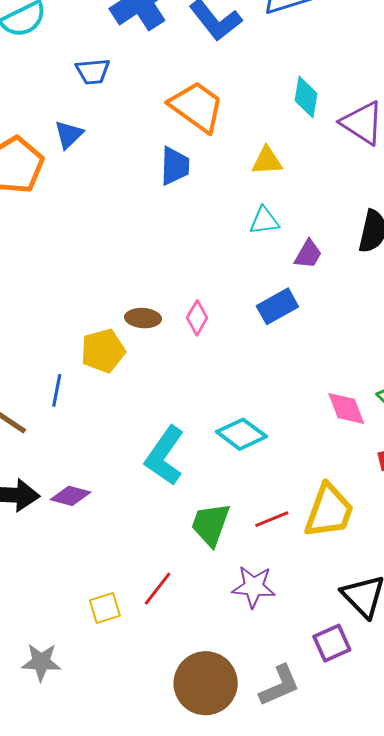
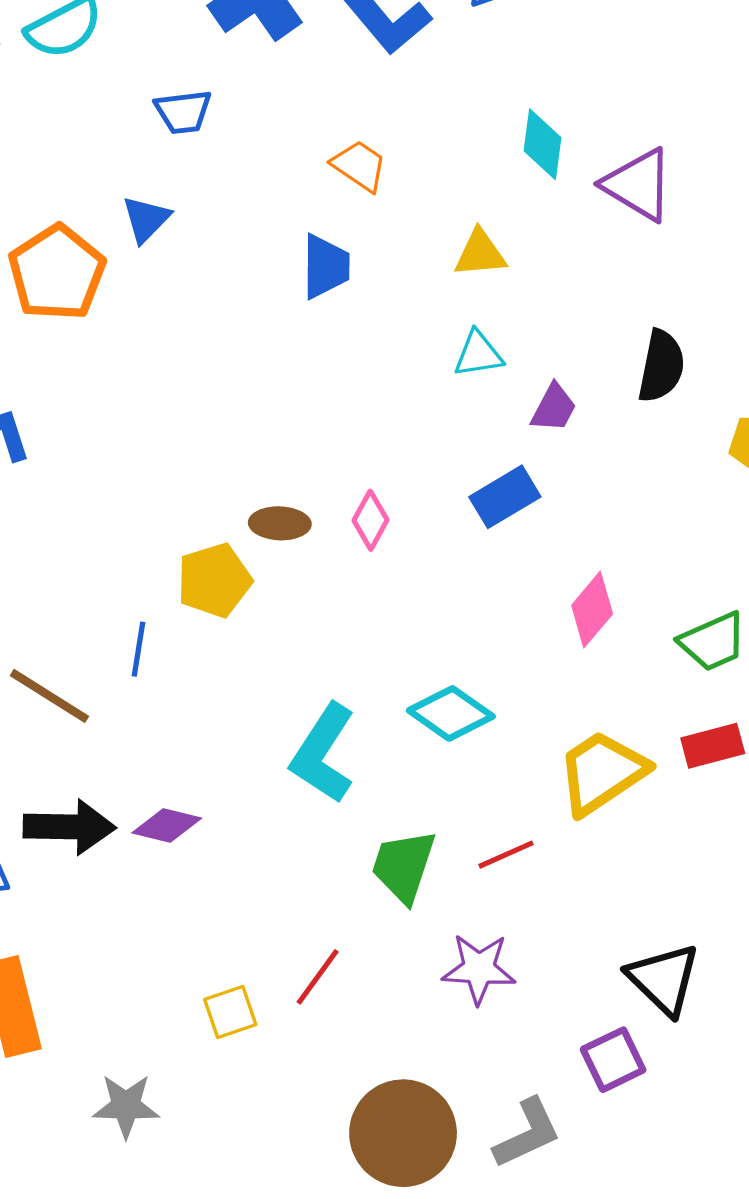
orange trapezoid: (197, 107) -> (359, 166), size x0.6
pink diamond: (346, 408) -> (592, 610), moved, turned 63
yellow trapezoid: (329, 511) -> (602, 772), moved, turned -142

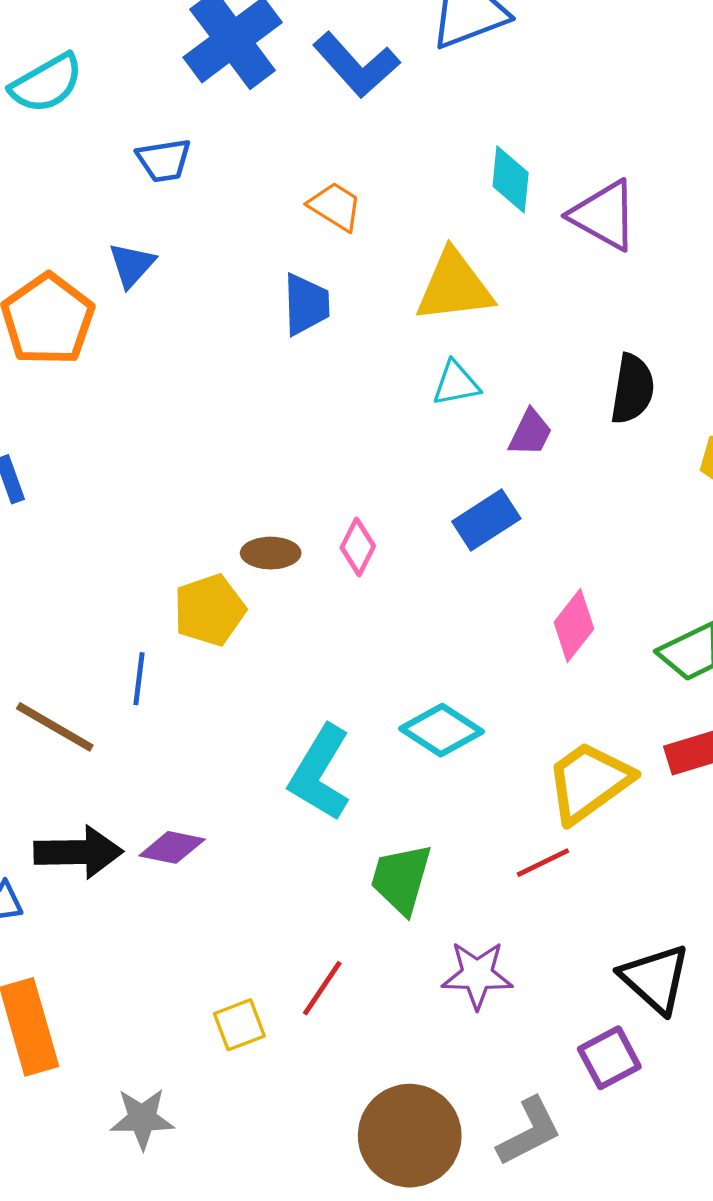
yellow triangle: (480, 253) -> (454, 287), size x1.6
red line: (506, 855) -> (543, 863), moved

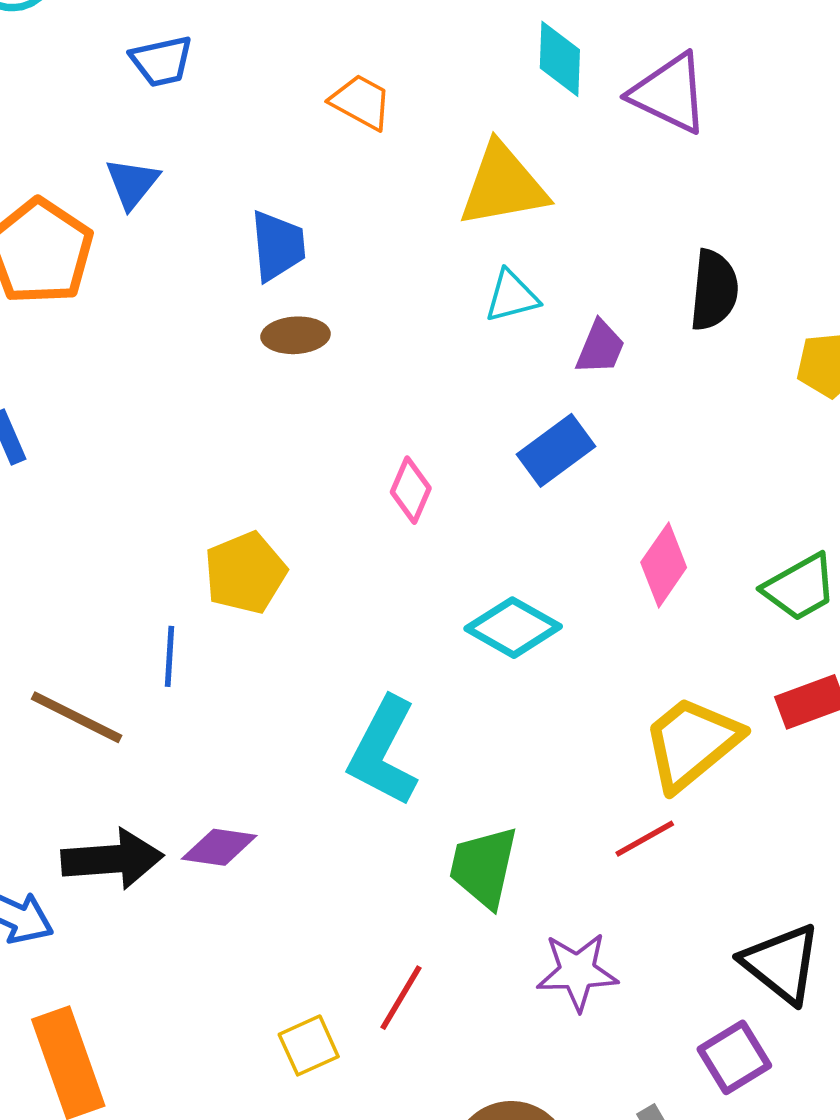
blue trapezoid: (306, 304) -> (278, 246), moved
brown ellipse: (271, 553) -> (296, 335), moved
cyan diamond: (442, 730) -> (513, 628), moved

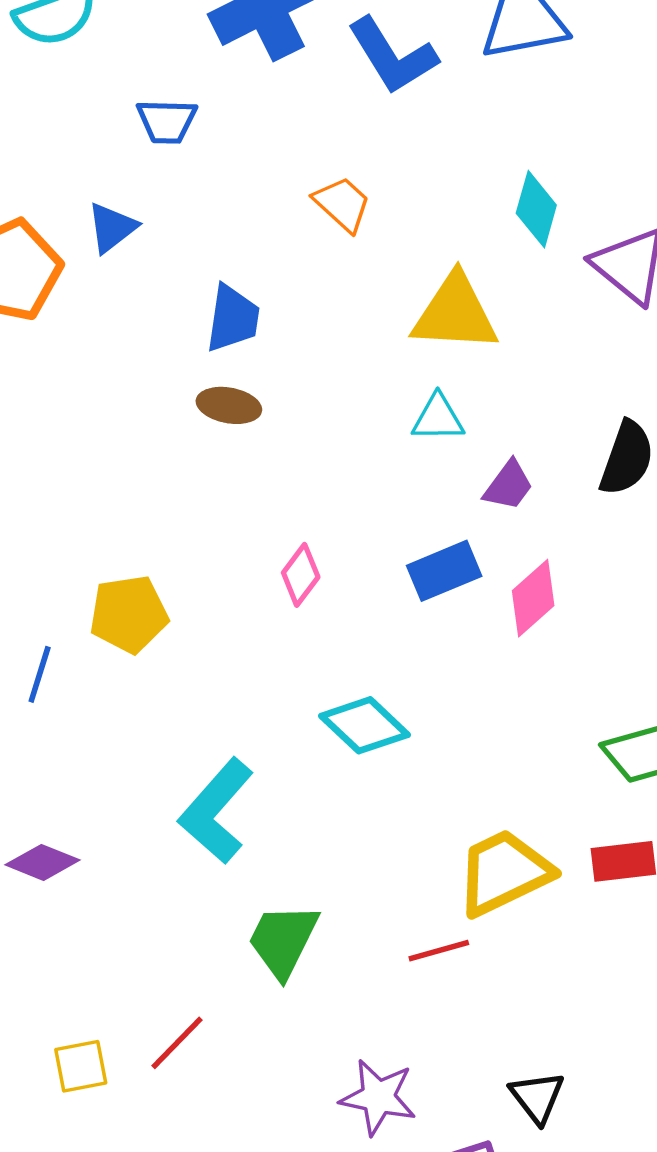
pink diamond: (664, 565) -> (533, 598), moved
black triangle: (781, 964) -> (537, 1097), size x0.7
purple star: (577, 972) -> (378, 1097), moved

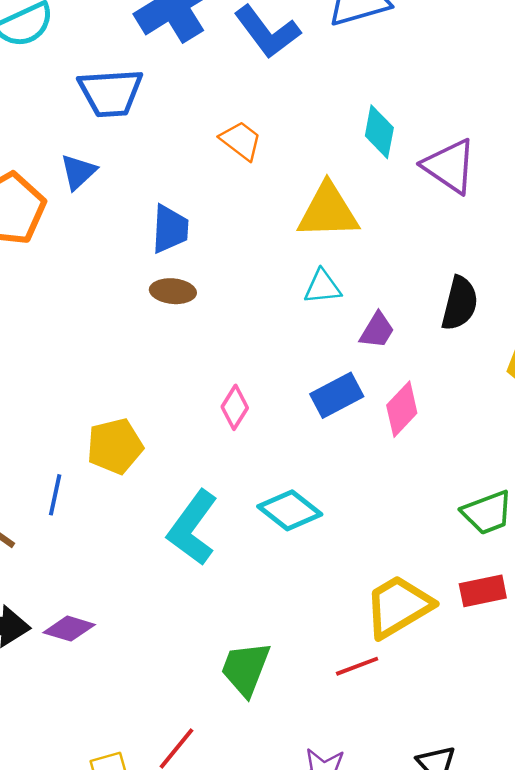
blue trapezoid: (167, 121) -> (111, 93), size x1.5
cyan L-shape: (216, 811) -> (193, 528), moved

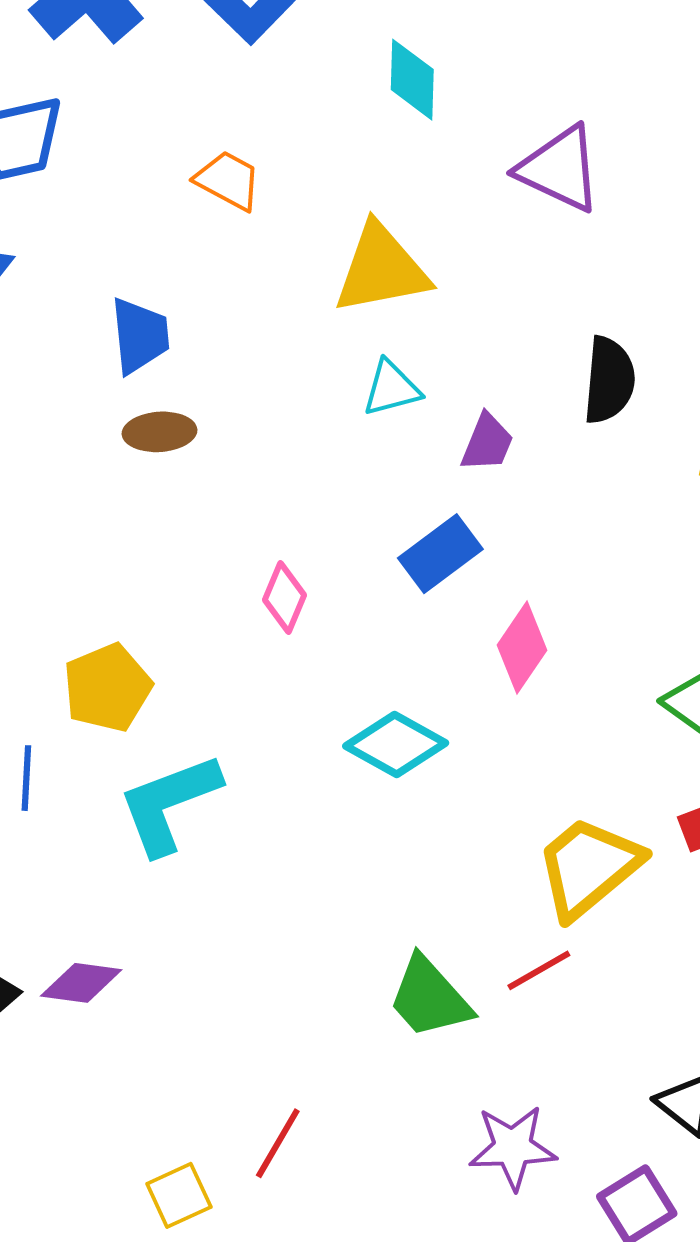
cyan diamond: (379, 132) -> (412, 80), moved
pink diamond: (402, 409) -> (522, 648), moved
cyan L-shape: (193, 528) -> (169, 804), moved, turned 42
green trapezoid: (245, 669) -> (429, 998), moved, turned -54

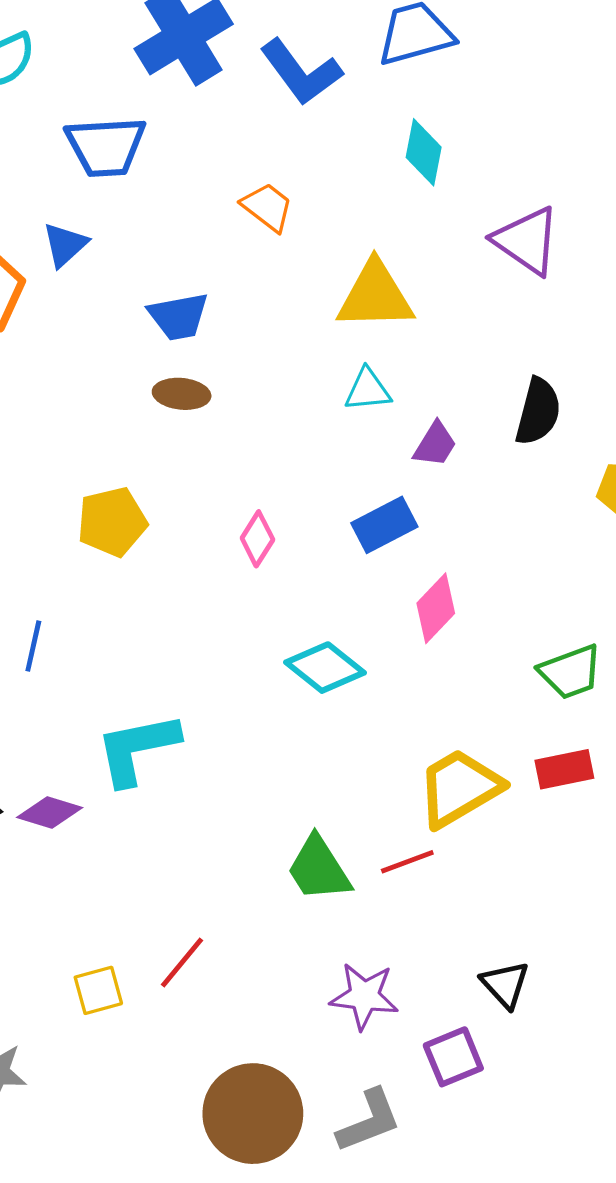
blue trapezoid: (140, 336) -> (179, 316), turned 76
yellow pentagon: (107, 688) -> (112, 522), moved
cyan L-shape: (169, 804) -> (137, 749), moved

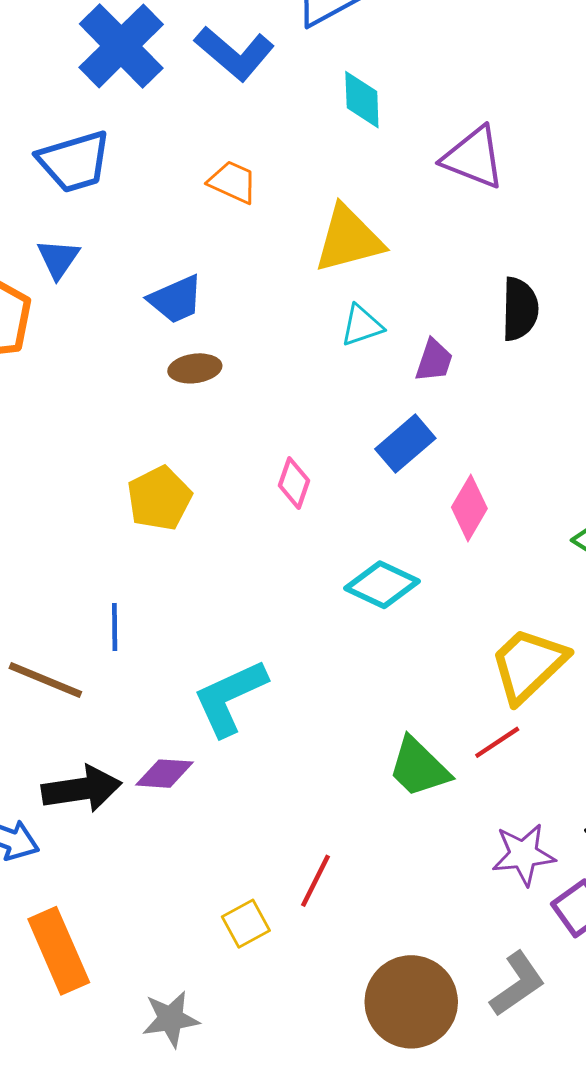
purple star: (364, 996) -> (524, 854), moved

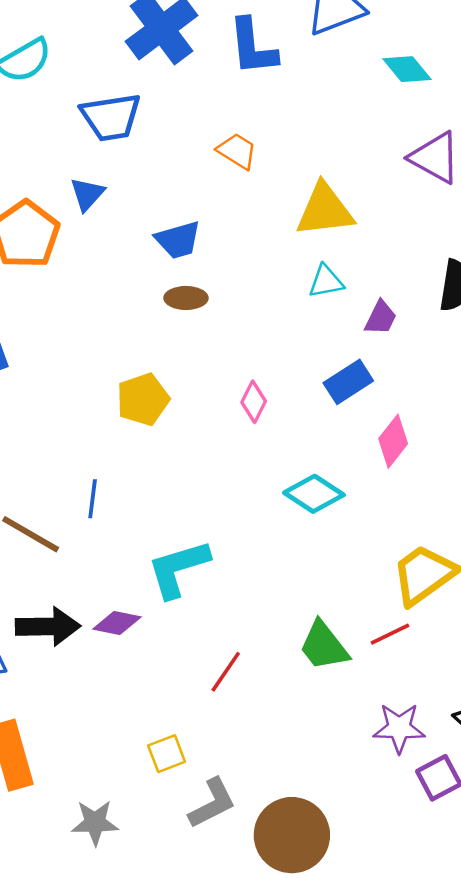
blue L-shape: (235, 53) -> (253, 47), turned 36
cyan diamond: (362, 100) -> (407, 69), moved, turned -45
red line: (315, 881) -> (226, 672), moved
gray L-shape: (517, 984) -> (212, 803), moved

